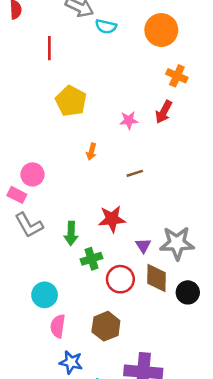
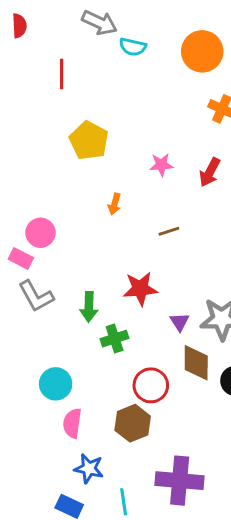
red arrow: (164, 112) -> (210, 172), moved
red circle: (120, 279) -> (151, 385), moved

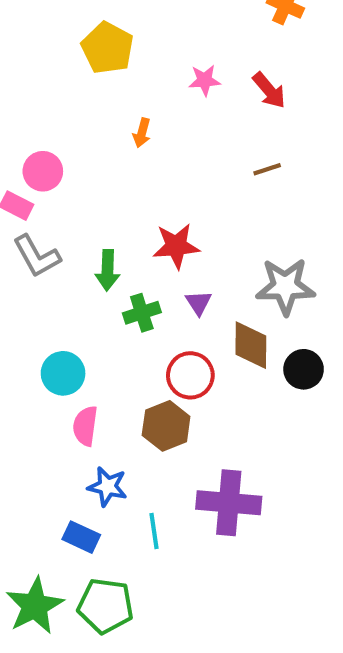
red arrow: (210, 172) -> (269, 90), turned -68
brown line: (169, 231) -> (267, 169), moved
purple triangle: (180, 322) -> (198, 303), moved

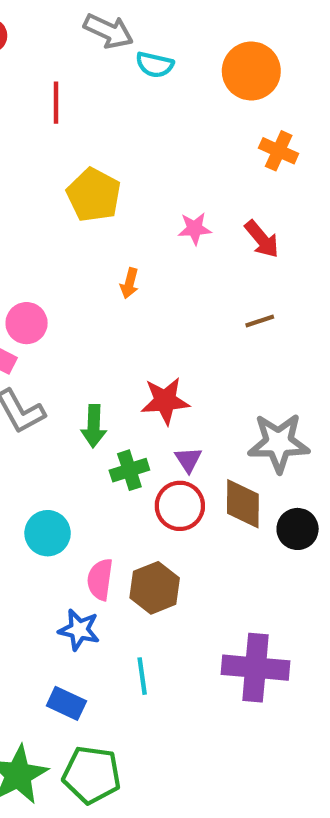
red circle: (190, 375) -> (180, 506), moved
pink semicircle: (85, 426) -> (100, 579), moved
blue star: (107, 487) -> (79, 630), moved
purple cross: (229, 503) -> (256, 668), moved
cyan line: (154, 531) -> (142, 676), moved

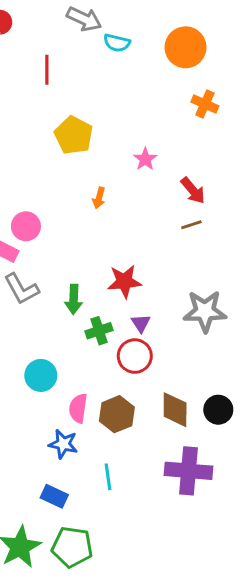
pink star: (195, 229) -> (145, 159), turned -30
red arrow: (262, 239) -> (193, 190), moved
brown diamond: (243, 504) -> (175, 410), moved
black circle: (298, 529) -> (218, 410), moved

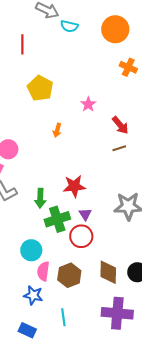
green cross: (99, 331) -> (57, 219), size x1.4
cyan circle: (41, 375) -> (31, 250), moved

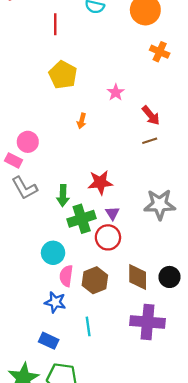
red line: (22, 44) -> (55, 24), moved

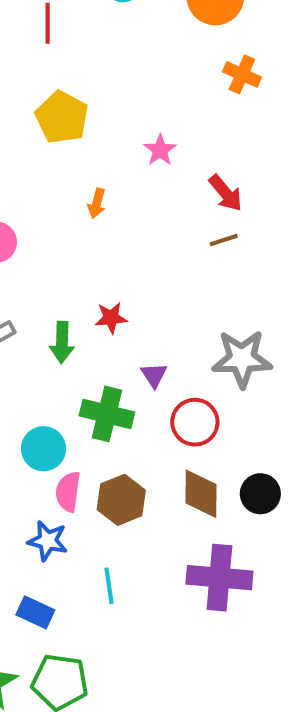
red star: (100, 182) -> (111, 318), moved, size x0.7
green cross: (82, 219) -> (107, 414), moved, turned 32
red circle: (108, 237) -> (195, 422), moved

